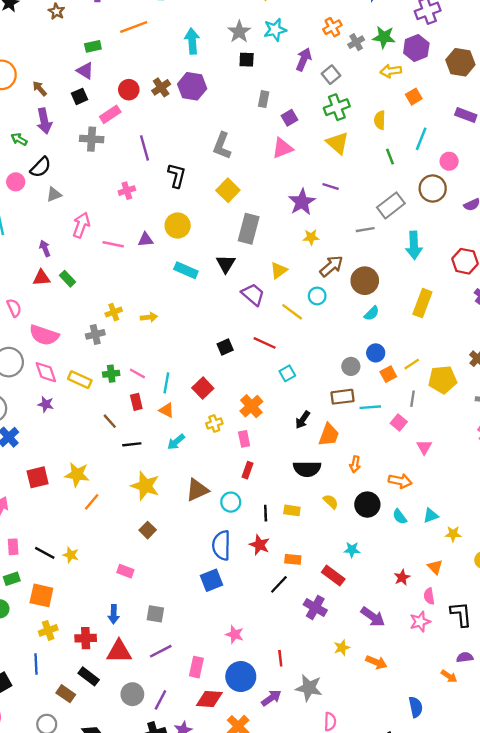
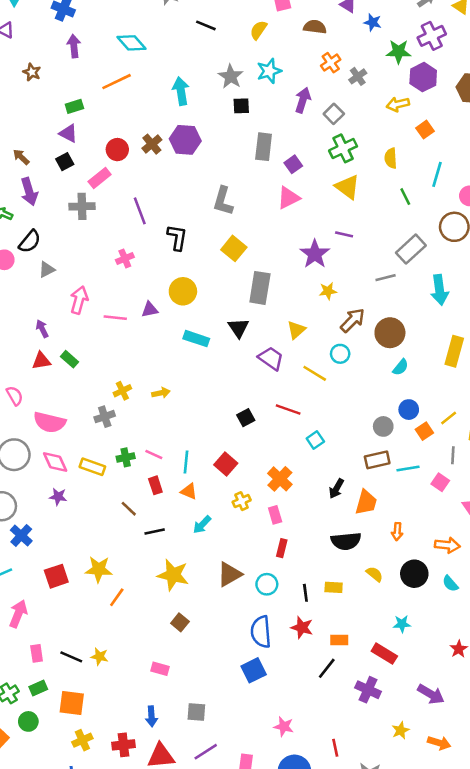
green star: (384, 37) -> (399, 52), moved
gray rectangle: (264, 99) -> (264, 147), size x1.5

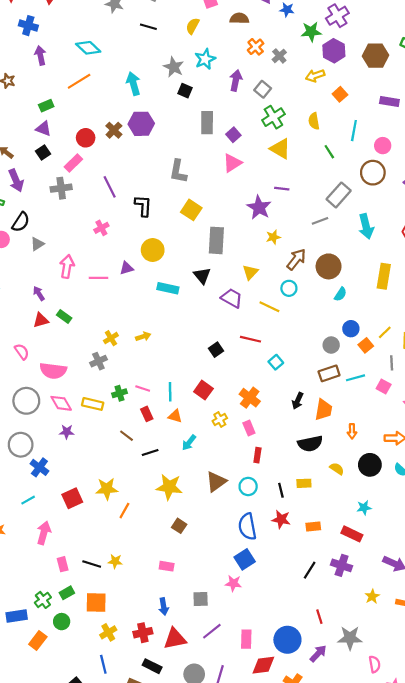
black square: (241, 106) -> (185, 91), turned 32
black line: (327, 668) -> (310, 570), moved
pink star: (284, 726) -> (233, 583), moved

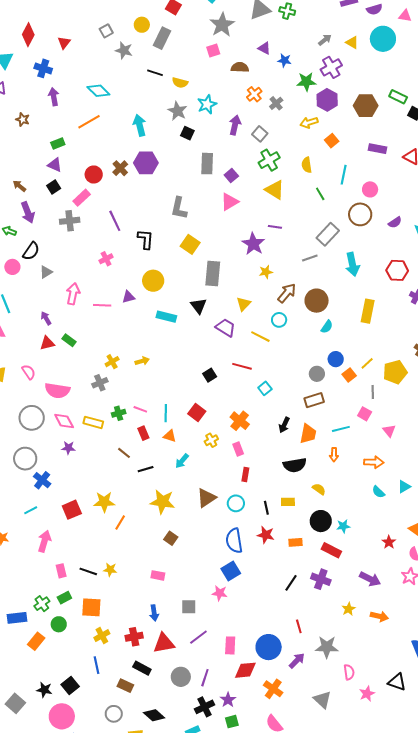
yellow semicircle: (193, 26) -> (180, 83), moved, turned -105
cyan line: (355, 378) -> (341, 429), moved
black circle: (370, 465) -> (321, 521), moved

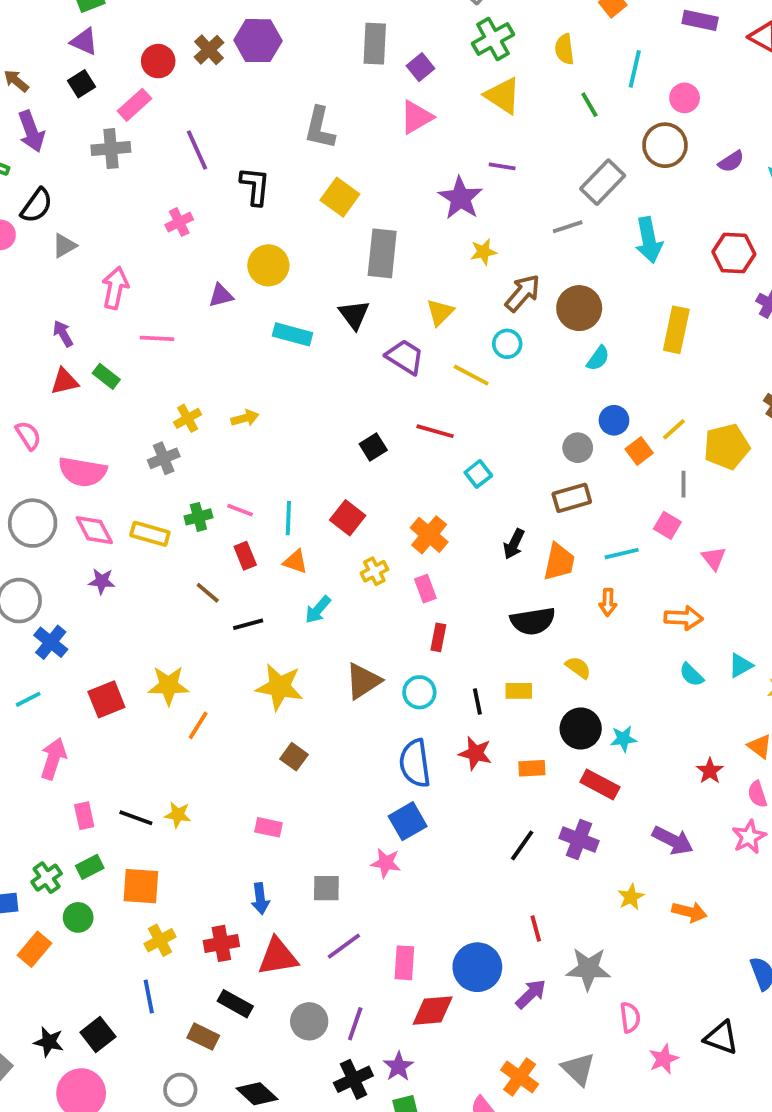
pink line: (102, 305) -> (157, 338), moved
orange cross: (273, 689) -> (520, 1077), moved

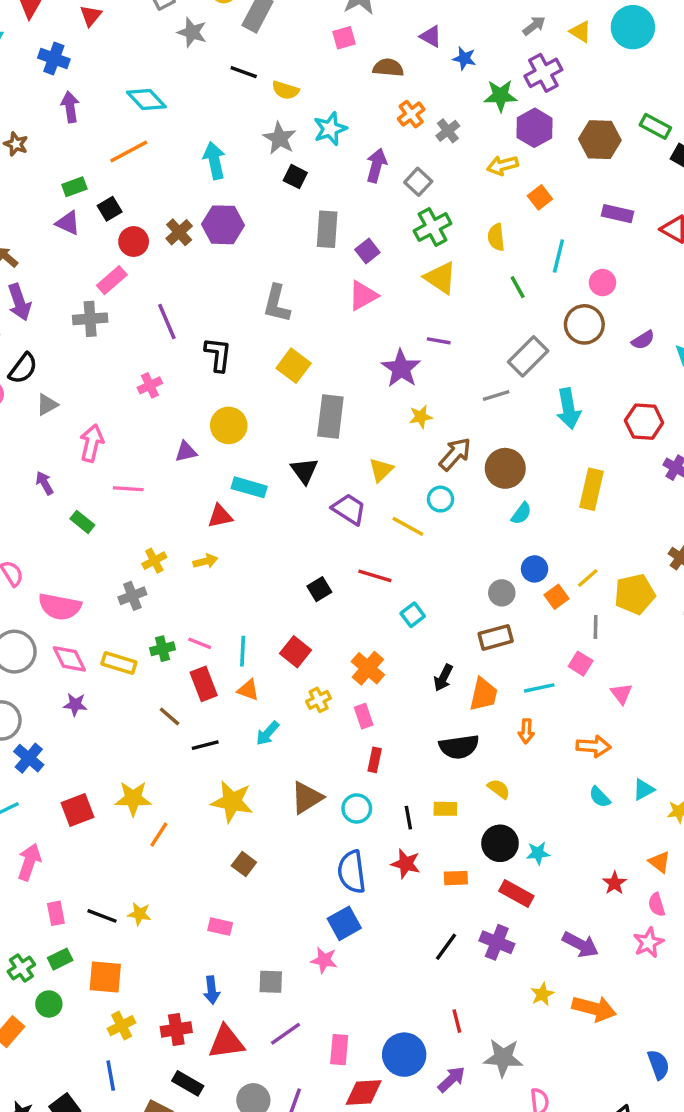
black square: (81, 84) -> (110, 209), moved
red triangle: (65, 381) -> (220, 516), moved
red rectangle: (245, 556) -> (204, 684), size x1.4
orange arrow: (689, 912) -> (594, 1009), size x1.4

